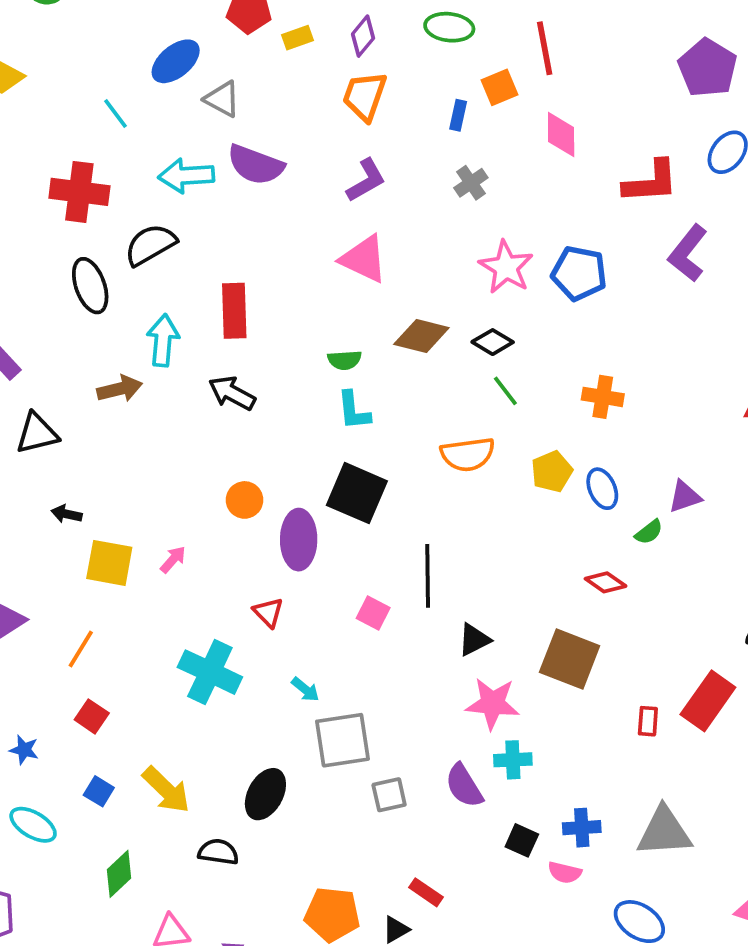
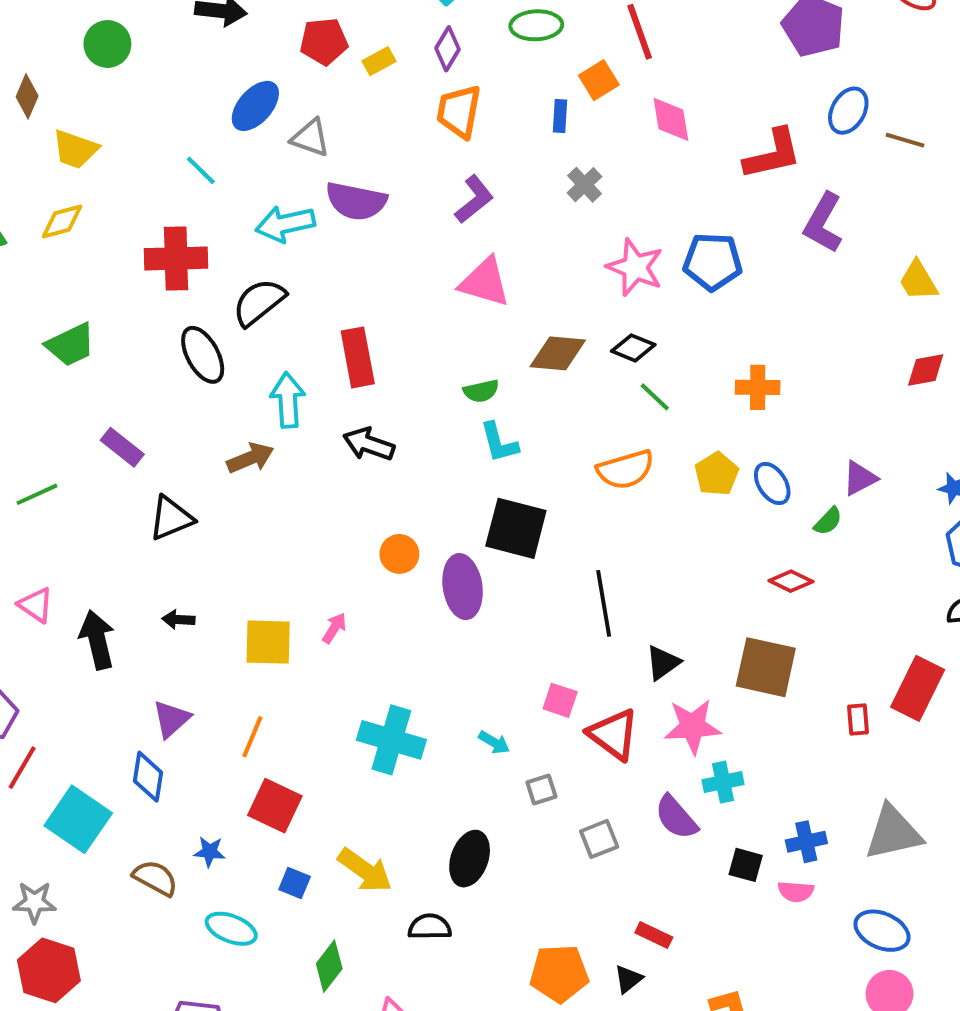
black arrow: (67, 514) -> (178, 619), moved
red triangle: (268, 612) -> (613, 734), moved, size x1.6
pink square: (373, 613) -> (560, 700), moved
red square: (92, 716) -> (275, 806), size x1.5
gray square: (343, 740) -> (541, 789), size x0.5

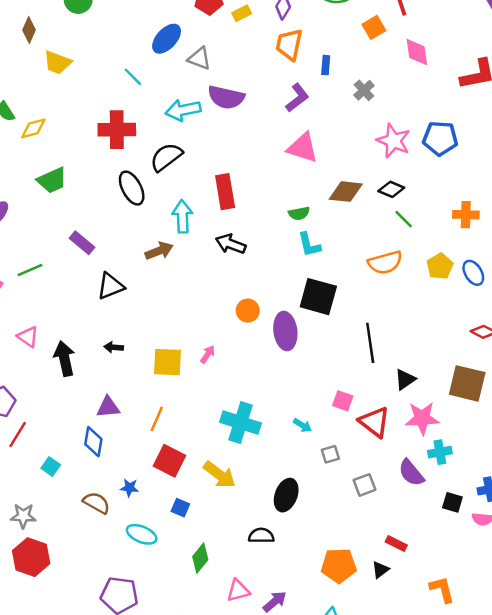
blue rectangle: (560, 116) -> (326, 65), moved
yellow diamond: (62, 222) -> (33, 128), moved
purple triangle: (171, 719) -> (108, 407), turned 35
cyan square: (78, 819) -> (51, 466), size x0.5
yellow arrow: (365, 870) -> (220, 475), moved

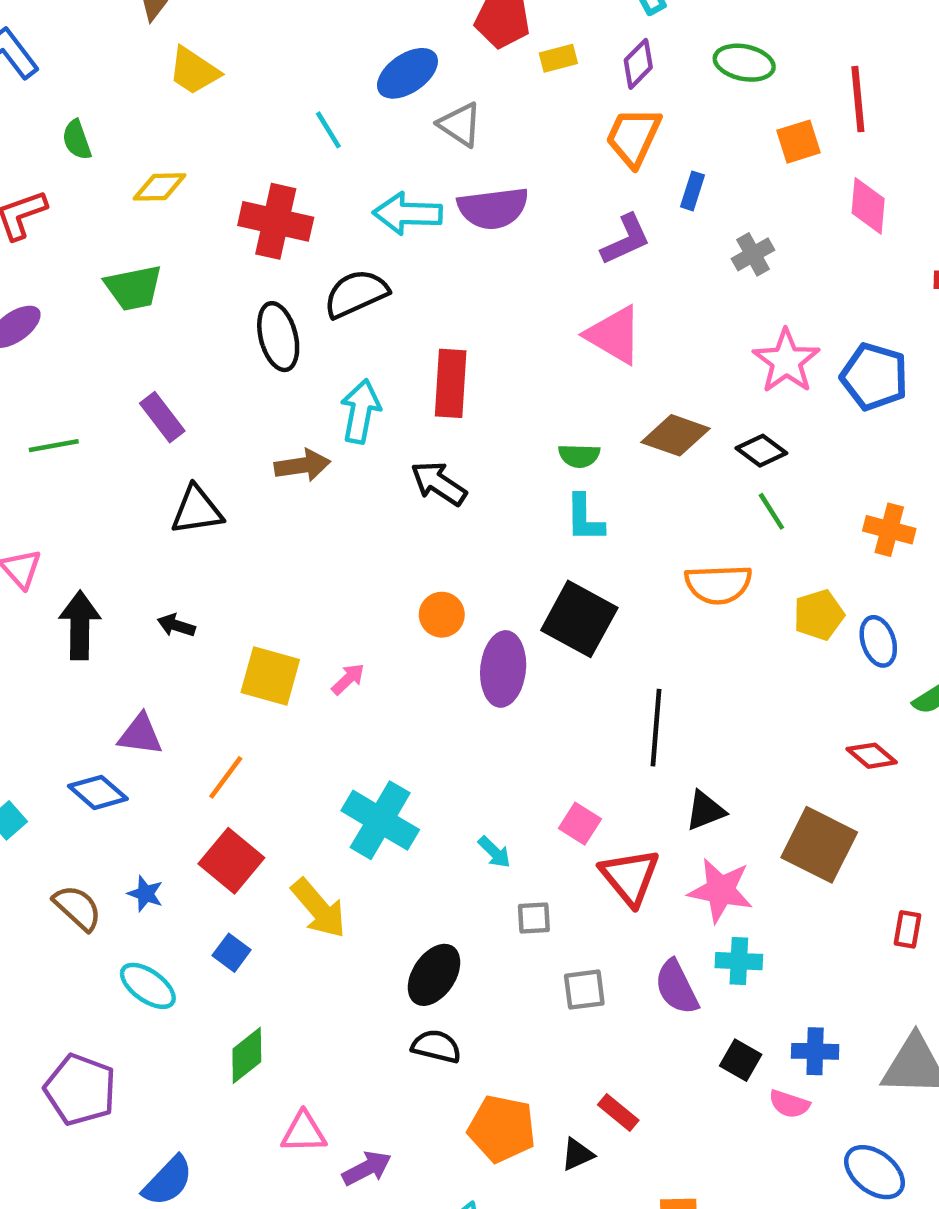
purple semicircle: (226, 97) -> (493, 208), turned -33
yellow diamond: (33, 128) -> (160, 187), moved
blue diamond: (93, 442) -> (98, 792), turned -72
black semicircle: (261, 536) -> (436, 1046), moved

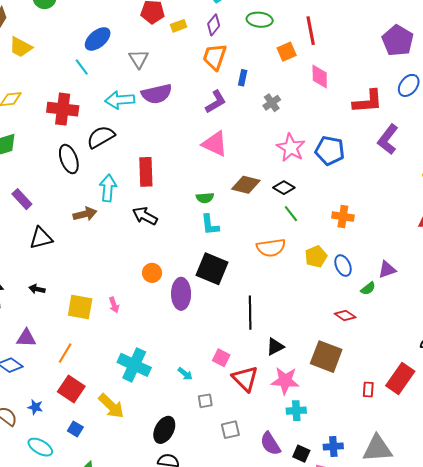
blue ellipse: (407, 73) -> (98, 39), moved
gray triangle: (460, 124) -> (139, 59), turned 30
pink arrow: (348, 679) -> (114, 305), turned 119
purple semicircle: (677, 987) -> (270, 444), moved

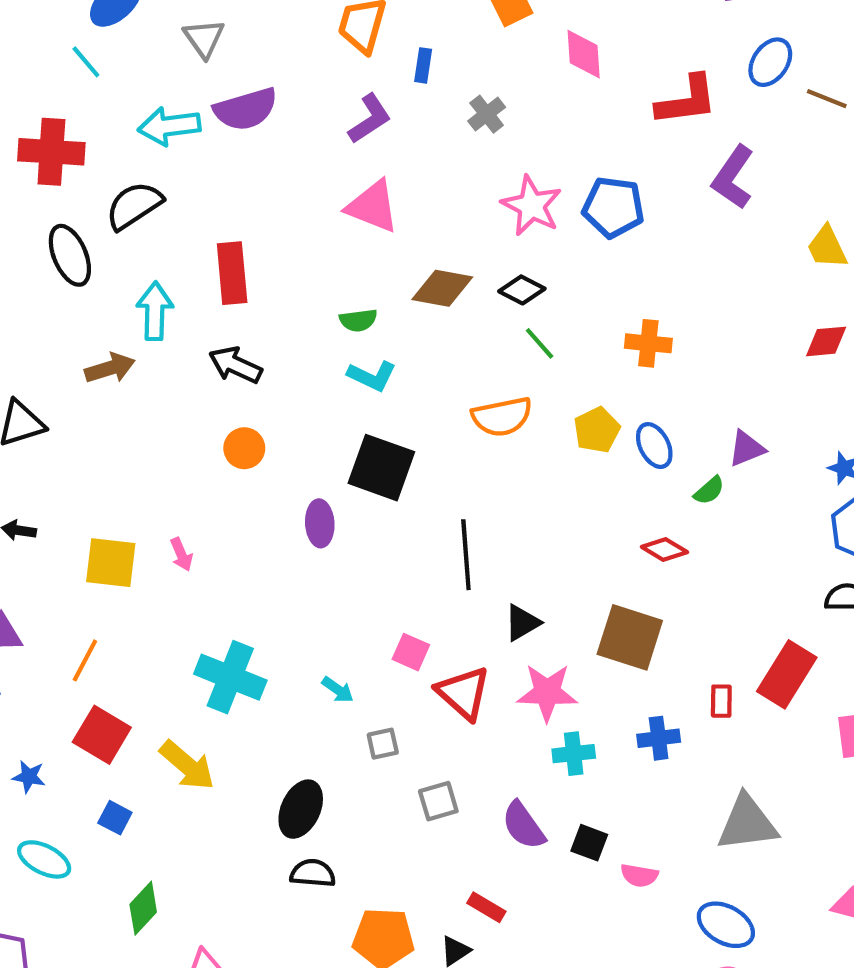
cyan L-shape: (210, 225) -> (372, 376), turned -55
orange circle: (152, 273) -> (244, 448), moved
purple ellipse: (181, 294) -> (320, 523), size x0.7
blue cross: (333, 447) -> (659, 738), moved

